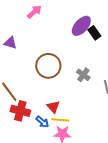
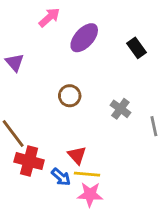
purple ellipse: (81, 26) -> (84, 38), moved
purple triangle: (10, 43) -> (15, 62), turned 32
brown circle: (48, 66) -> (70, 96), size x0.6

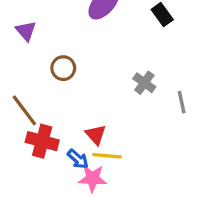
brown circle: (70, 96) -> (63, 68), moved
pink star: (90, 194) -> (92, 178), moved

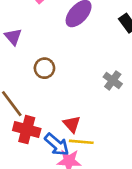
blue arrow: (78, 159) -> (57, 145), size x1.4

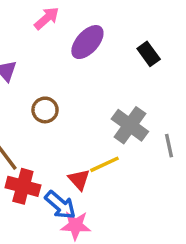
gray cross: (113, 80) -> (130, 125), size x1.5
yellow line: (81, 142) -> (104, 164), moved, turned -30

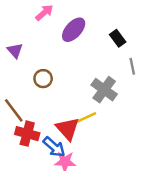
gray line: (169, 146) -> (132, 66), moved
red triangle: (79, 180) -> (68, 129), size x1.5

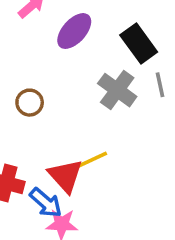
black rectangle: (118, 38) -> (139, 44), size x1.5
gray cross: (104, 90) -> (117, 90), moved

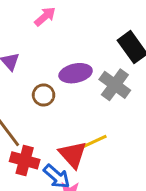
purple ellipse: (74, 31) -> (76, 73), moved, turned 36

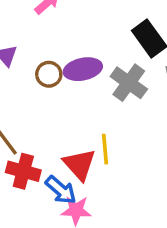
brown circle: (44, 95) -> (49, 74), moved
yellow line: (94, 142) -> (105, 149), turned -70

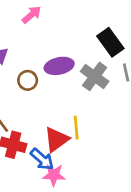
brown circle: (49, 74) -> (28, 80), moved
red triangle: (79, 164) -> (57, 139), turned 36

